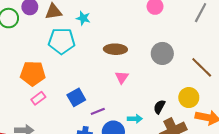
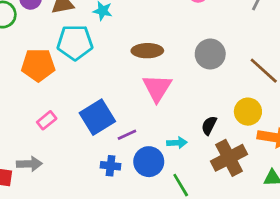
orange pentagon: (33, 73) -> (38, 65), moved
pink triangle: (122, 77) -> (157, 88), size x1.6
blue square: (76, 97) -> (97, 117), size x1.4

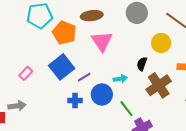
orange pentagon: (38, 65) -> (64, 33), moved, turned 30
yellow circle: (248, 112) -> (161, 43), moved

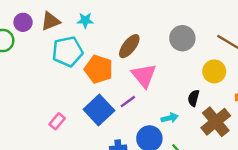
brown ellipse: (92, 16) -> (129, 46), turned -40
purple line: (84, 77) -> (128, 102), moved

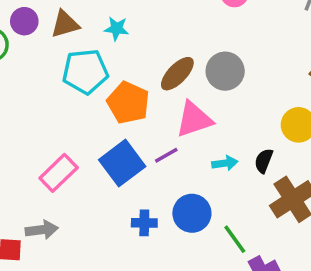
gray circle: (182, 38) -> (225, 71), moved
pink triangle: (144, 76) -> (194, 119), turned 44
cyan arrow: (170, 118) -> (225, 163), moved
pink rectangle: (57, 121) -> (59, 173), size x1.5

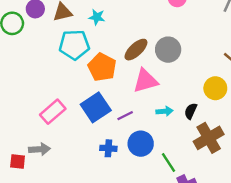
purple line: (166, 155) -> (125, 116), moved

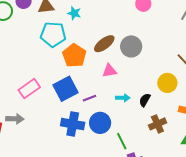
pink triangle: (145, 81) -> (110, 71), size x0.7
brown cross: (209, 138) -> (157, 124), size x0.7
blue cross: (108, 148) -> (73, 124), size x1.6

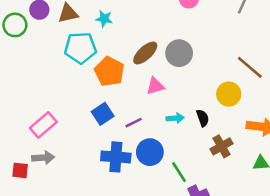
pink rectangle: (29, 89) -> (43, 125), moved
blue square: (66, 89) -> (103, 114), size x0.7
black semicircle: (145, 100) -> (203, 118), turned 136

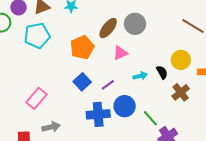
cyan pentagon: (80, 48) -> (37, 36), moved
orange pentagon: (109, 72) -> (82, 47), turned 30
yellow circle: (229, 94) -> (181, 60), moved
gray arrow: (43, 158) -> (51, 127), moved

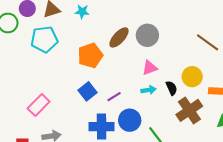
pink triangle: (120, 53) -> (150, 68), moved
brown cross: (181, 92) -> (189, 110), size x1.4

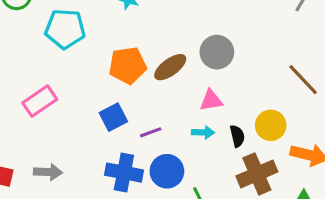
brown ellipse: (119, 37) -> (170, 67), moved
pink rectangle: (39, 105) -> (40, 101), moved

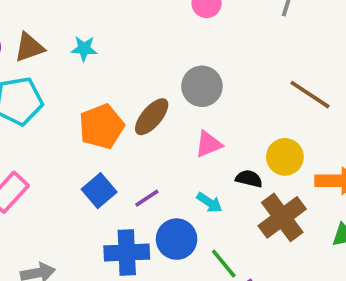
cyan arrow: (203, 132) -> (209, 203), moved, turned 45
black semicircle: (237, 136) -> (249, 179), turned -50

